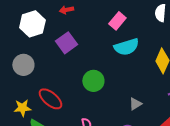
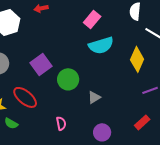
purple square: (66, 43) -> (41, 64), moved
gray triangle: (135, 104) -> (94, 97), moved

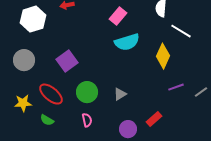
green circle: (68, 79) -> (87, 92), moved
red rectangle: (142, 122) -> (154, 119), moved
green semicircle: (11, 123) -> (47, 120), moved

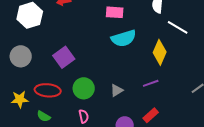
pink rectangle: (118, 16) -> (115, 12), turned 54
purple line: (176, 87) -> (151, 83), moved
red ellipse: (51, 94) -> (48, 90), turned -35

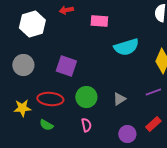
pink rectangle: (115, 12) -> (99, 21), moved
purple square: (64, 57) -> (66, 66), turned -35

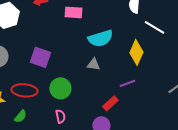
gray triangle: (119, 99) -> (93, 64), moved, turned 40
red rectangle: (153, 124) -> (110, 103), moved
green semicircle: (46, 125) -> (20, 116), turned -80

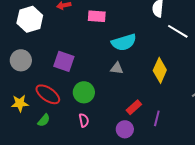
yellow diamond: (136, 52) -> (160, 70), moved
purple line: (127, 83) -> (157, 118), moved, turned -56
red ellipse: (24, 90) -> (48, 94), turned 30

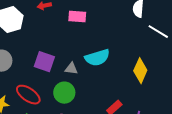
cyan semicircle: (124, 42) -> (97, 58), moved
gray triangle: (117, 68) -> (71, 69), moved

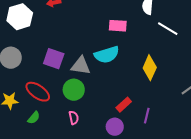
pink rectangle: (77, 17) -> (118, 26), moved
gray triangle: (71, 69) -> (81, 66), size x1.5

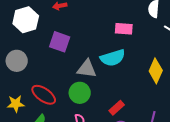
purple square: (54, 59) -> (60, 42), moved
red rectangle: (124, 105) -> (117, 108), moved

